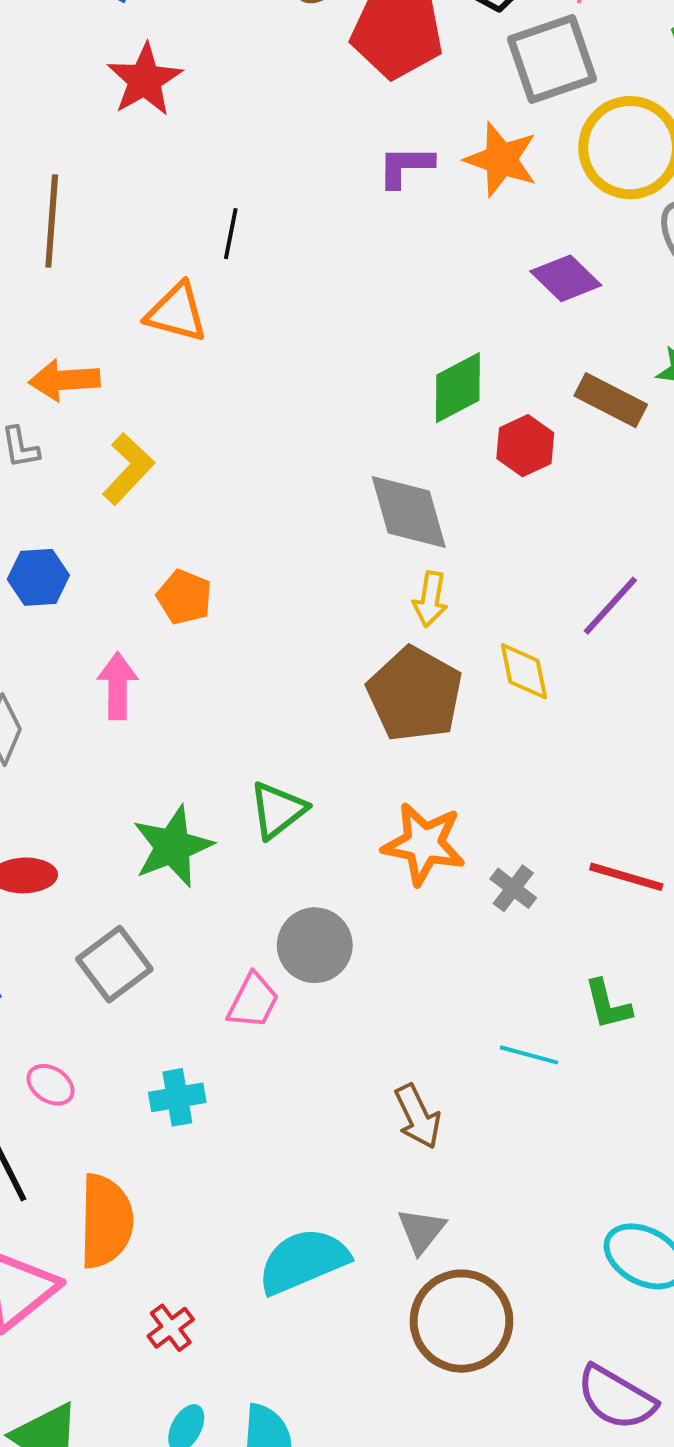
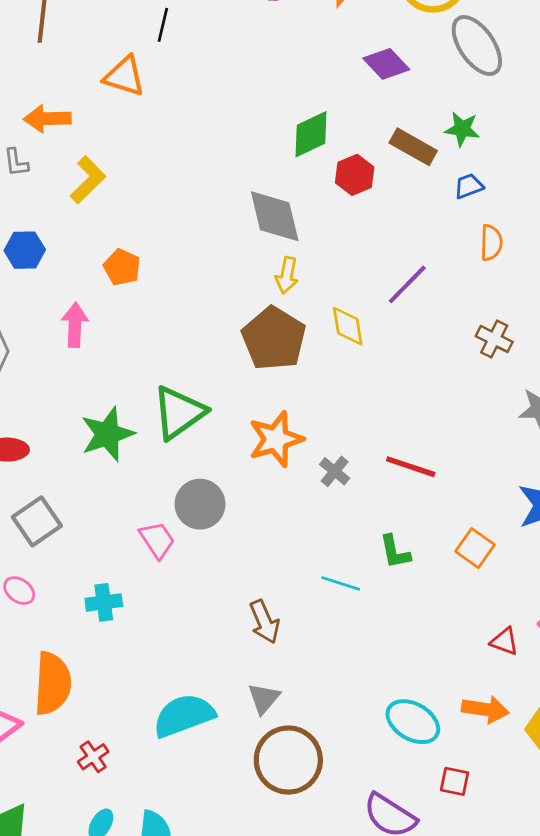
green triangle: (278, 810) -> (179, 413), size x1.4
orange star: (424, 844) -> (276, 439), turned -30
gray square: (114, 964) -> (37, 521), moved
pink trapezoid: (253, 1001) -> (157, 540), turned -63

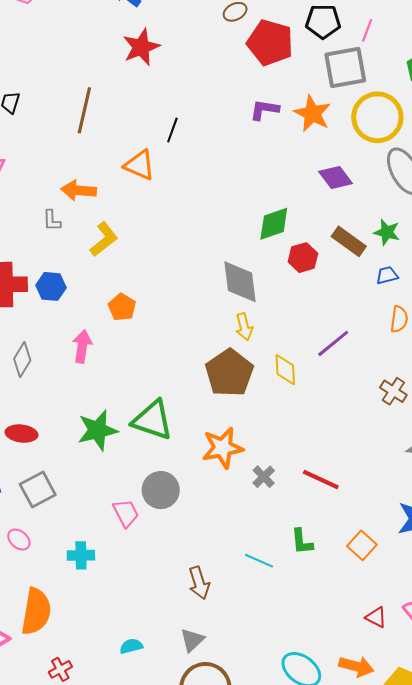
yellow arrow: (287, 275) -> (244, 327), turned -32
green triangle: (179, 413) -> (152, 420), turned 48
cyan semicircle: (184, 716) -> (131, 646), size x0.5

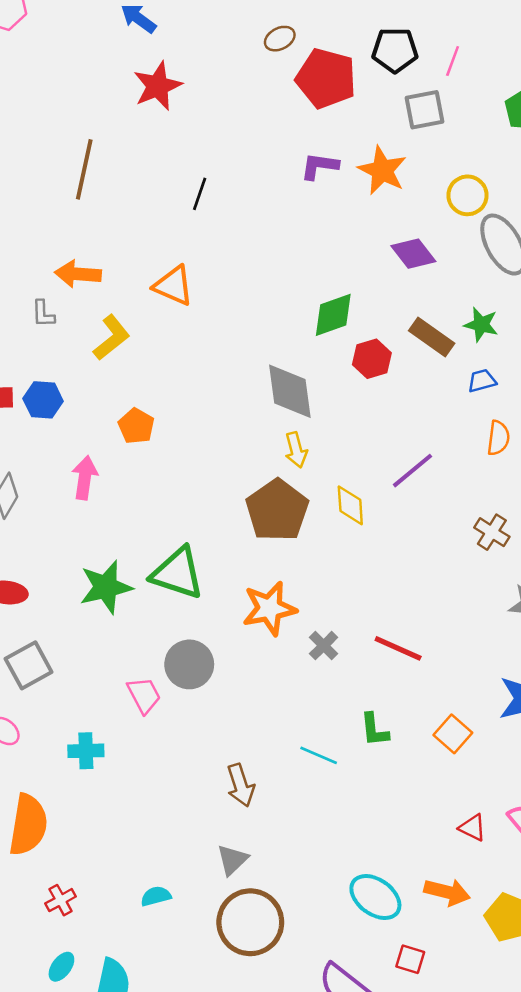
gray square: (345, 67) -> (424, 110), size x0.7
yellow circle: (377, 117) -> (468, 195), moved, size x0.6
orange triangle: (140, 165) -> (173, 286), moved
cyan semicircle: (131, 646) -> (156, 896), moved

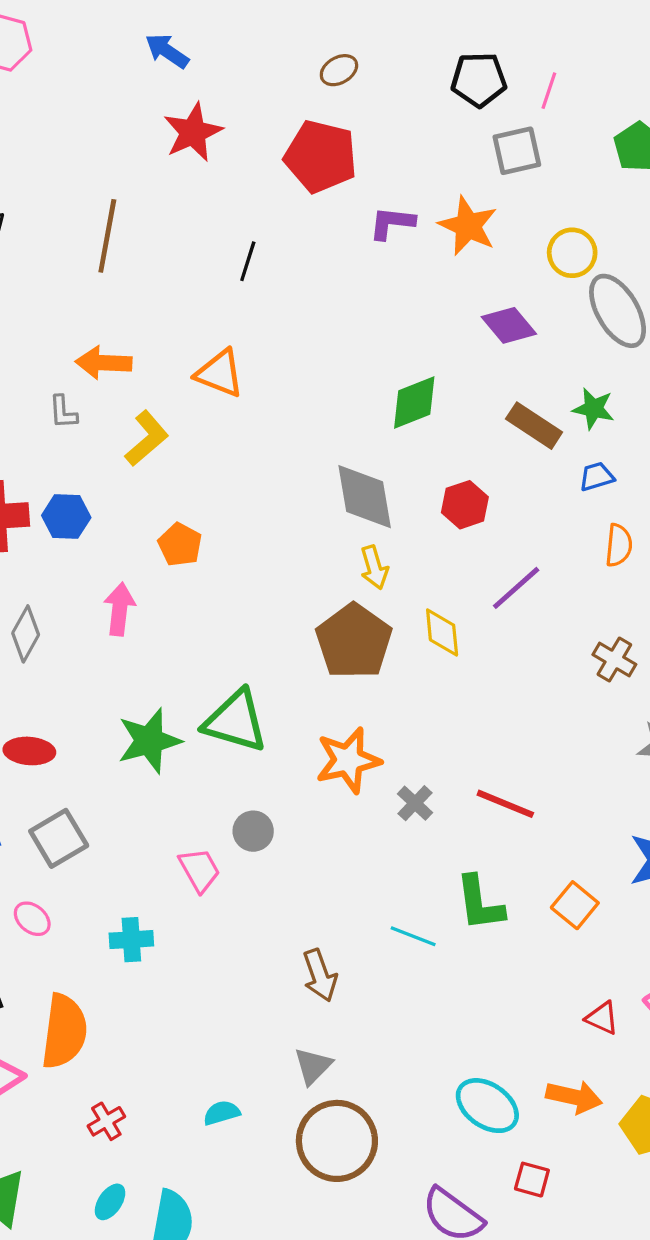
red pentagon: (326, 78) -> (321, 156), moved
red hexagon: (372, 359) -> (465, 505), moved
gray circle: (189, 664) -> (253, 831), size x0.7
green L-shape: (374, 730) -> (480, 903), size x1.4

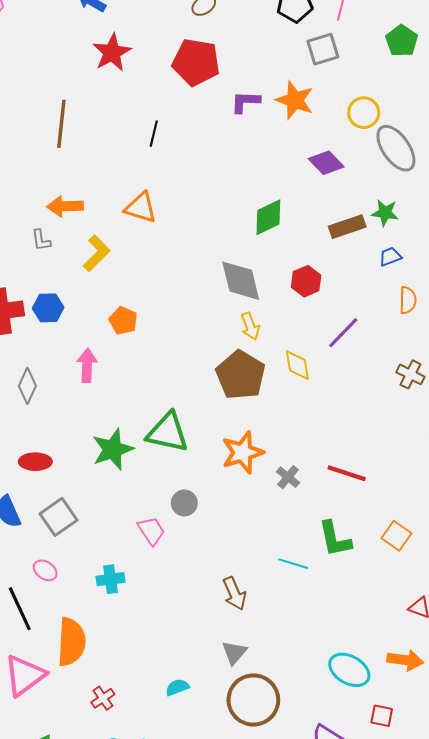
brown rectangle: (534, 426) -> (347, 227), turned -48

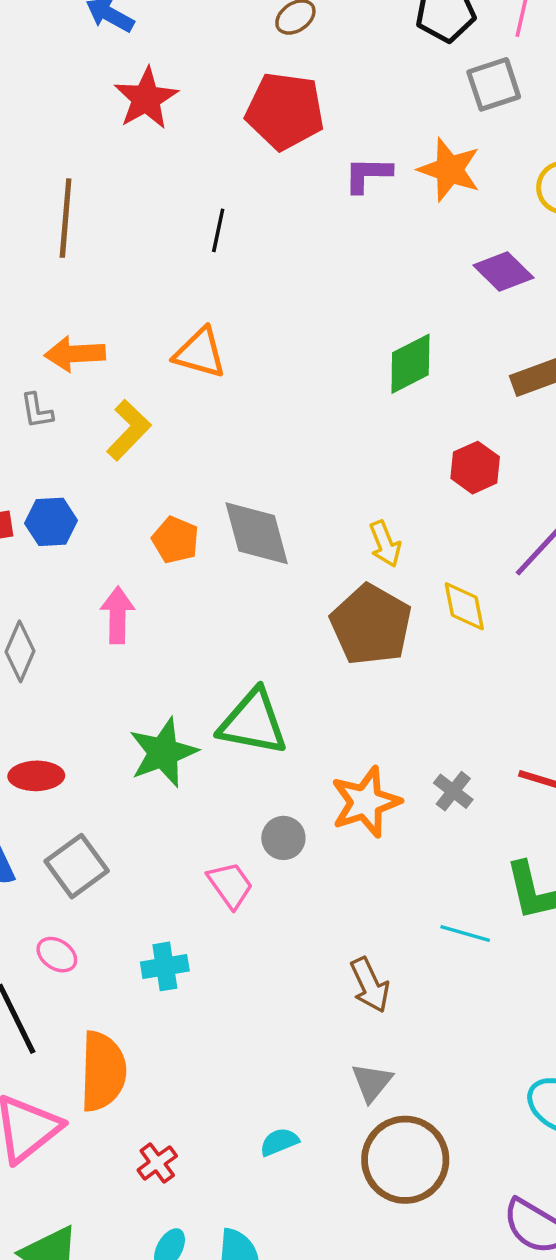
gray diamond: (241, 281) -> (257, 533), moved
orange star: (243, 453) -> (366, 802), moved

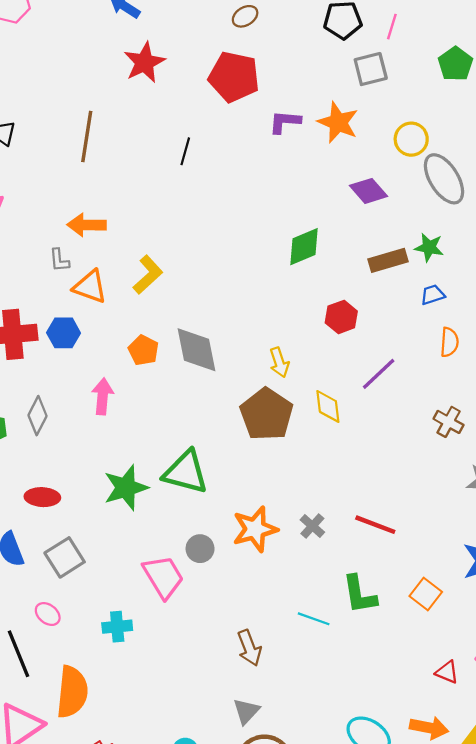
orange triangle: (200, 353) -> (90, 287), moved
yellow L-shape: (129, 430) -> (148, 275), moved
pink trapezoid: (230, 885) -> (163, 577), size x1.4

